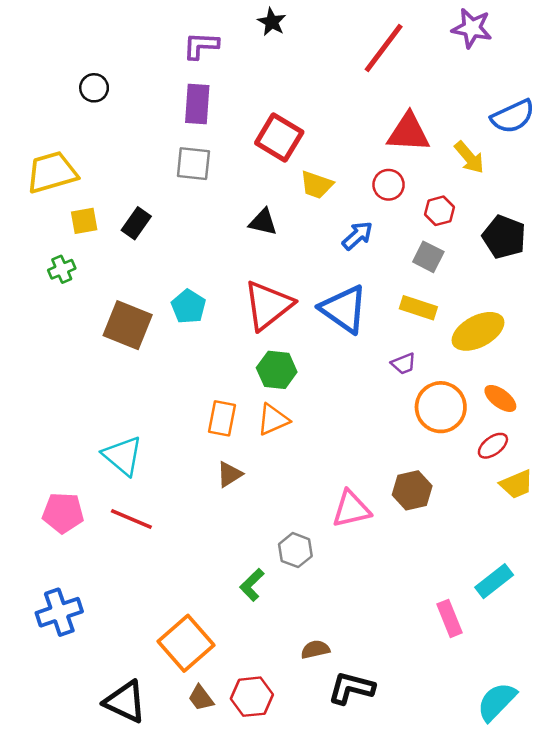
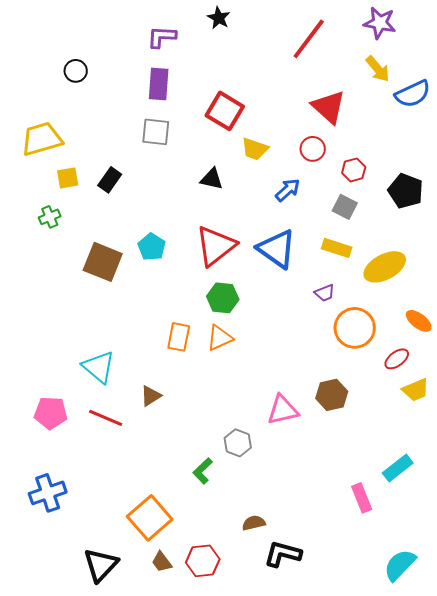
red triangle: (408, 133) -> (329, 107), turned 39
yellow arrow: (469, 157) -> (378, 69), moved
orange ellipse: (500, 398) -> (419, 321), moved
brown triangle: (229, 474) -> (151, 396), moved
black triangle: (125, 702) -> (101, 565), turned 48

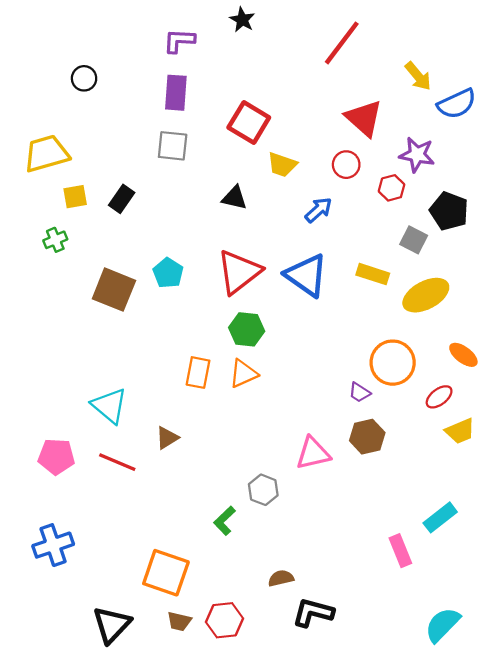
purple star: (380, 23) -> (417, 155), moved
gray square: (345, 207) -> (414, 240), moved
purple trapezoid: (325, 293) -> (359, 392), moved, turned 55
orange square: (150, 518) -> (166, 573), turned -30
brown trapezoid: (162, 562) -> (179, 621), turned -40

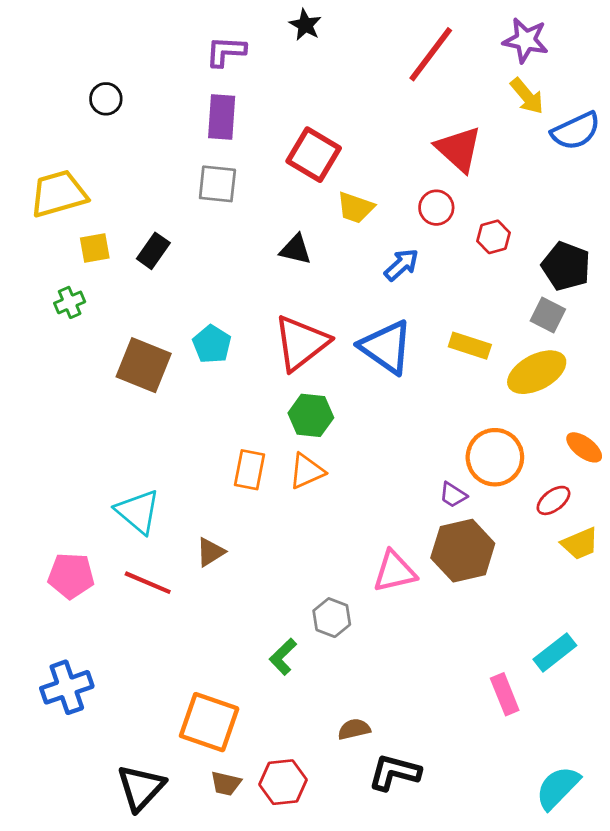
purple star: (417, 155) -> (526, 40), moved
gray square: (414, 240) -> (548, 315), moved
brown hexagon: (367, 437) -> (463, 551), size x1.4

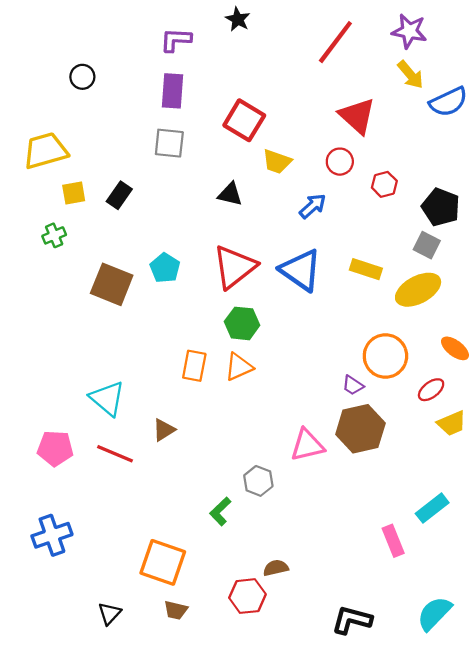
black L-shape: (395, 772) -> (352, 620), moved
red hexagon: (283, 782) -> (247, 596), moved
black triangle: (141, 788) -> (110, 613), size x0.6

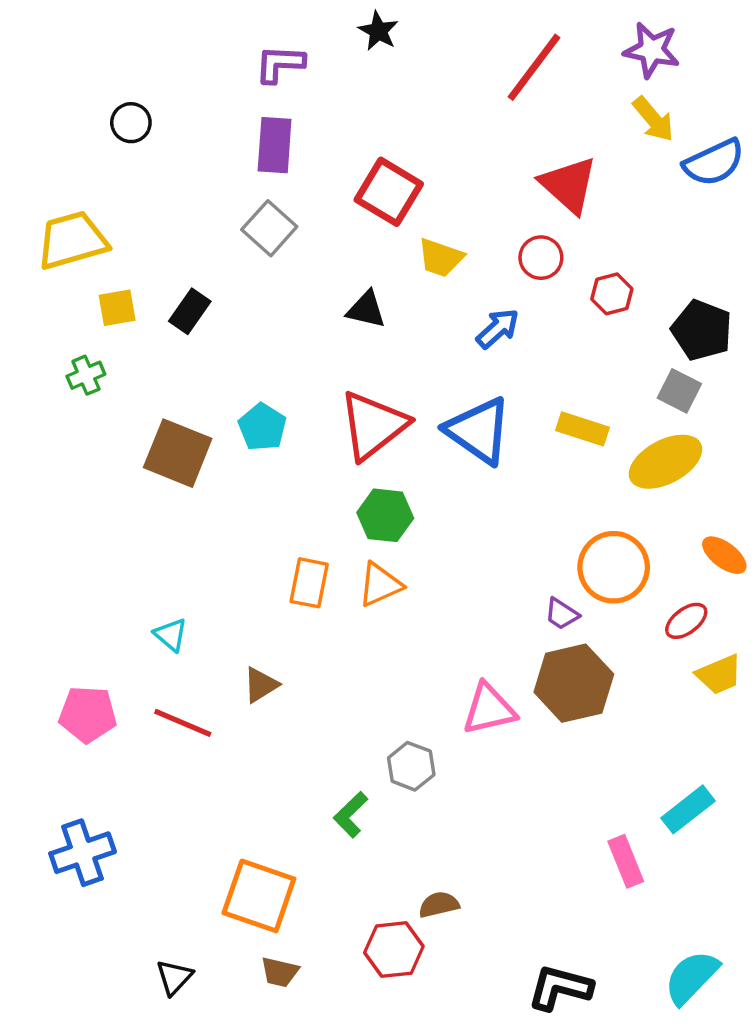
gray square: (169, 143) -> (269, 228), turned 36
cyan triangle: (107, 398) -> (171, 635), size x0.6

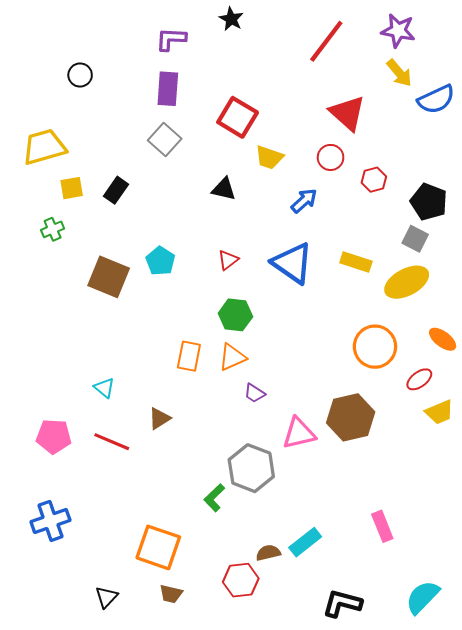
red triangle: (373, 425) -> (228, 260), size x0.5
purple trapezoid: (562, 614) -> (254, 393), moved
gray hexagon: (411, 766) -> (251, 468), size x1.6
cyan rectangle: (688, 809) -> (305, 542), moved

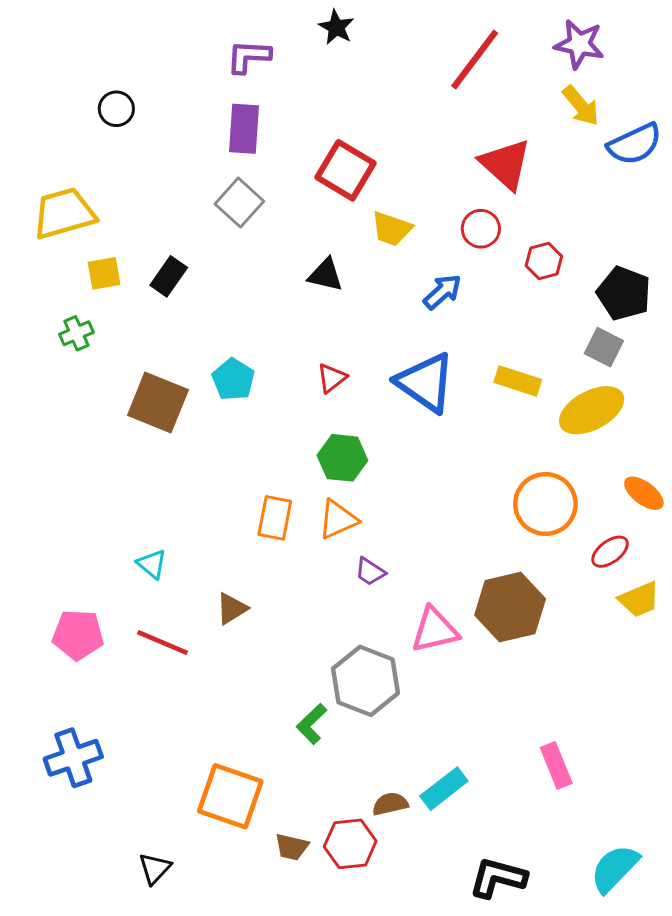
brown trapezoid: (171, 594) -> (292, 847), moved

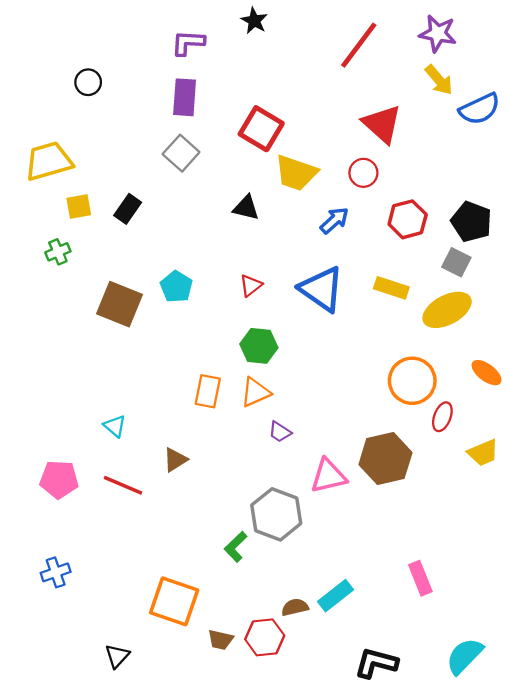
yellow trapezoid: (392, 229) -> (296, 173), size x1.4
red hexagon: (544, 261) -> (408, 219), moved, size x1.4
red ellipse: (610, 552) -> (442, 417), moved, turned -32
blue cross: (73, 758) -> (56, 572), size x0.7

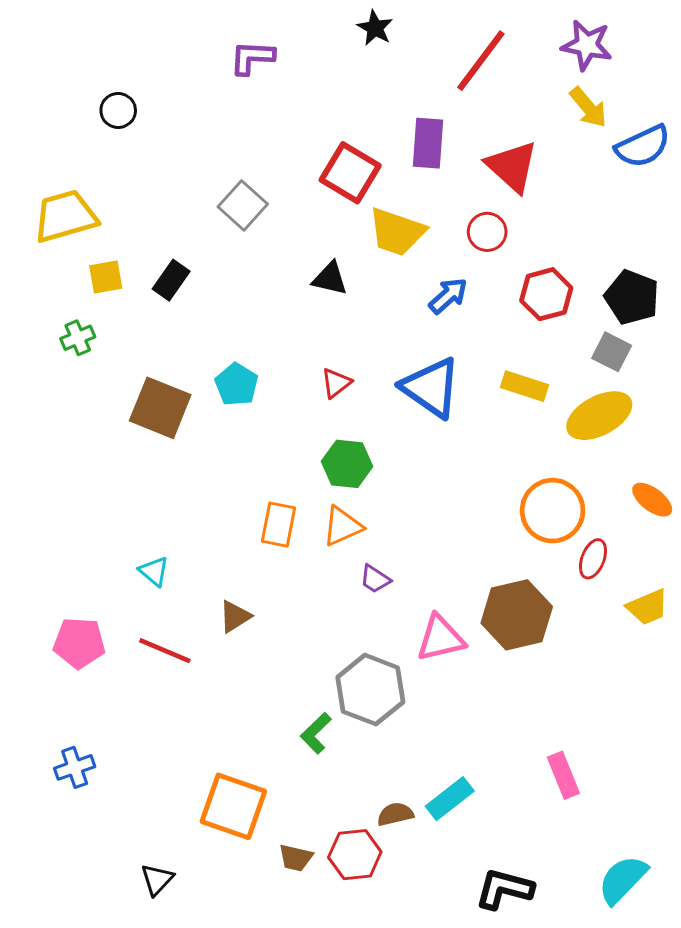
black star: (254, 21) -> (375, 28), moved
purple rectangle: (185, 97) -> (428, 143), moved

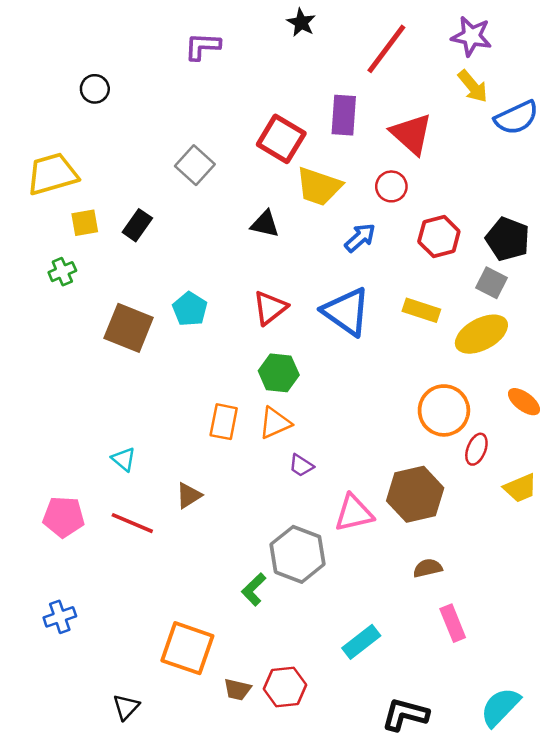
red triangle: (336, 383) -> (270, 308), size x1.4
brown semicircle: (395, 814) -> (428, 568), moved

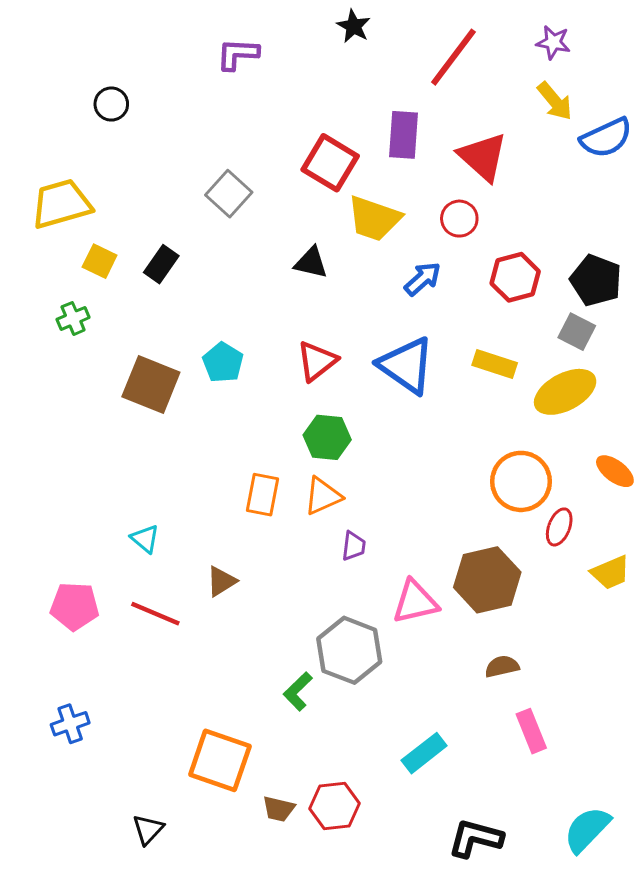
purple star: (471, 36) -> (553, 42), size x0.7
yellow square: (85, 223) -> (100, 261), turned 36
purple trapezoid: (301, 465) -> (354, 546), turned -116

